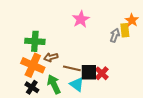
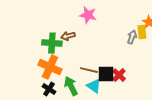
pink star: (81, 19) -> (88, 15), moved, turned -30
brown arrow: (51, 57) -> (68, 36), moved

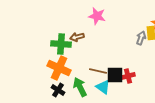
red cross: (119, 75) -> (128, 76), turned 32

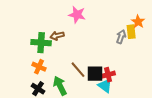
orange cross: (59, 68) -> (39, 67), size x0.6
brown line: (98, 71) -> (78, 70), turned 36
cyan triangle: (103, 87) -> (105, 86), moved

